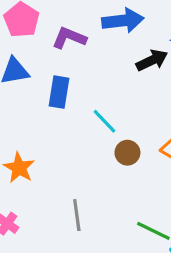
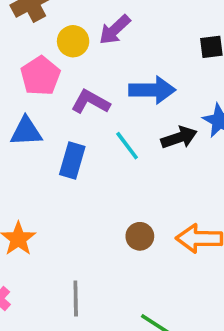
cyan line: (105, 121) -> (127, 146), moved

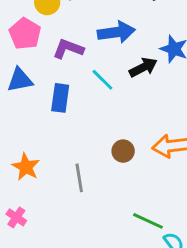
gray line: (76, 298) -> (79, 178), moved

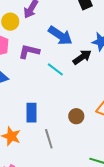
blue arrow: (116, 32) -> (60, 36), turned 50
blue rectangle: (60, 98) -> (32, 113), moved

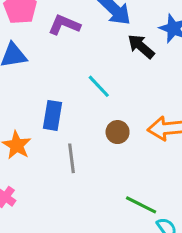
black arrow: (82, 57) -> (141, 46), turned -114
cyan line: (55, 69) -> (99, 86), moved

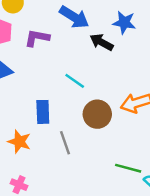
brown circle: (118, 132) -> (97, 114), size x1.5

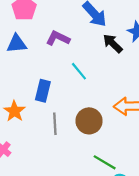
purple L-shape: (37, 38) -> (58, 38), moved
brown circle: (97, 114) -> (89, 121), moved

